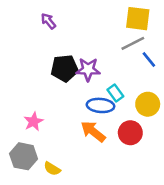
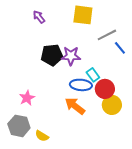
yellow square: (138, 19) -> (83, 15), moved
yellow circle: (148, 104) -> (112, 105), moved
red circle: (130, 133) -> (105, 89), moved

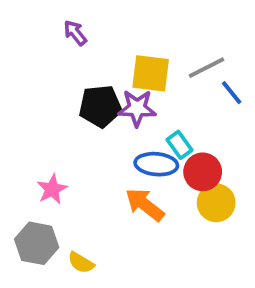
yellow square: (83, 15) -> (151, 73), moved

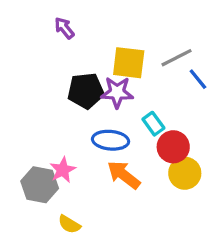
blue ellipse: (156, 164) -> (111, 140), moved
pink star: (52, 189) -> (63, 170), moved
gray hexagon: (37, 243) -> (40, 185), moved

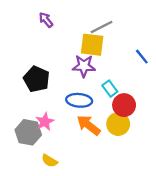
gray line: (177, 58) -> (102, 27), moved
black pentagon: (86, 91) -> (36, 79), moved, turned 30
yellow circle: (185, 173) -> (118, 124), moved

